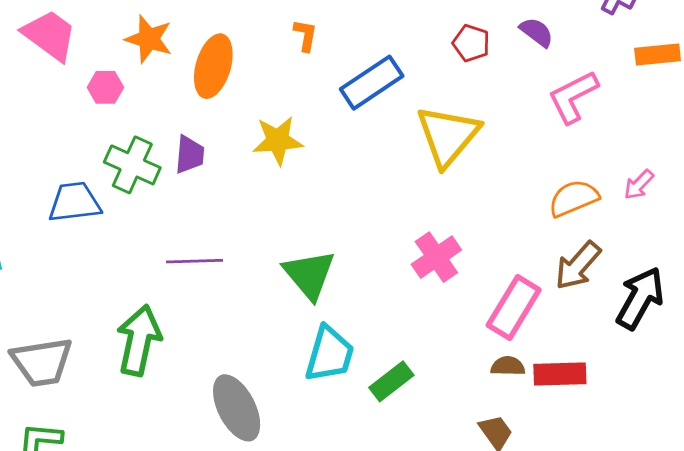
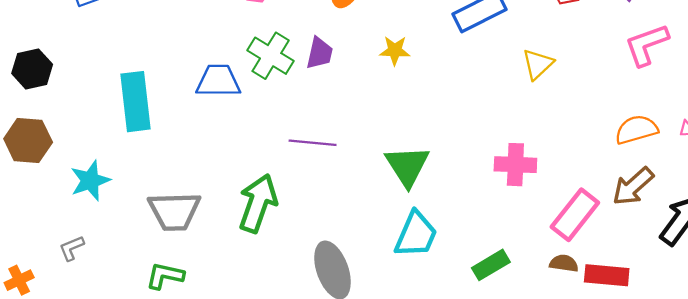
yellow triangle: (448, 136) -> (538, 64), size x0.6
yellow star: (278, 141) -> (395, 50), size x0.7
pink cross: (436, 257) -> (515, 165), turned 30
green rectangle: (391, 381) -> (491, 265), moved

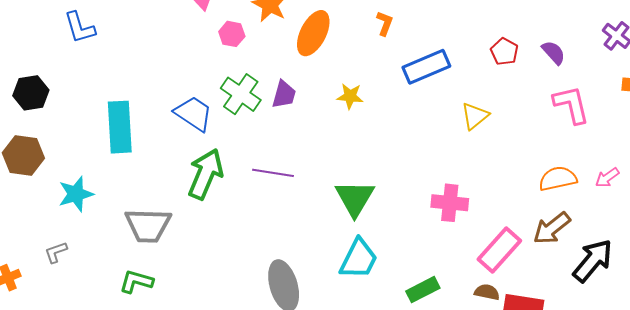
pink L-shape: (647, 45) -> (571, 105), turned 93
blue trapezoid: (218, 81) -> (194, 113), turned 30
green arrow: (258, 203) -> (205, 174), moved

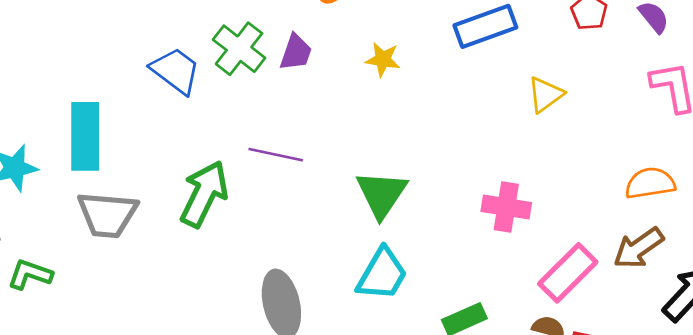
cyan rectangle: (120, 127) -> (85, 136), moved
green arrow: (205, 174) -> (204, 194), moved
green L-shape: (136, 282) -> (30, 274), moved

